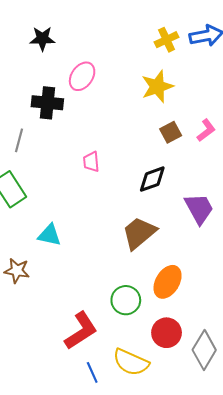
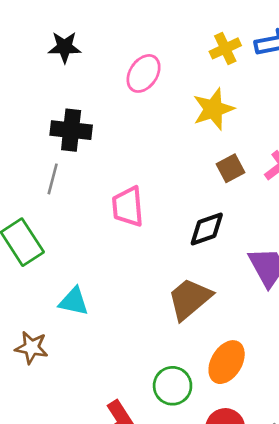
pink ellipse: (82, 76) -> (144, 73), moved
gray line: (19, 140) -> (53, 179), moved
pink trapezoid: (91, 162) -> (128, 207), size x1.5

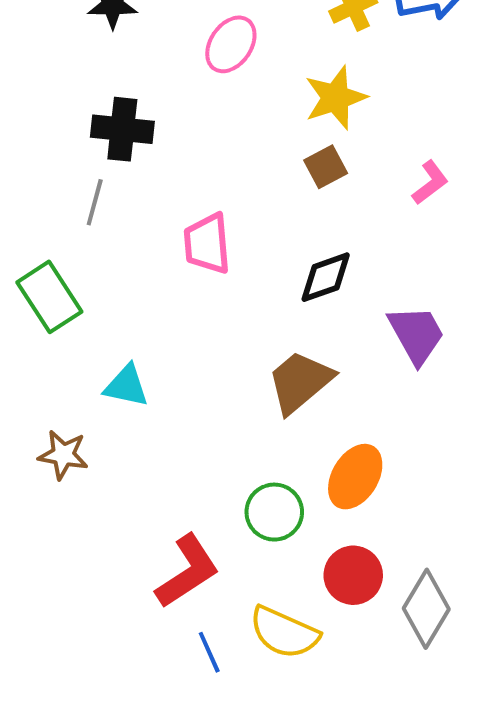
brown square: (231, 168) -> (326, 167), moved

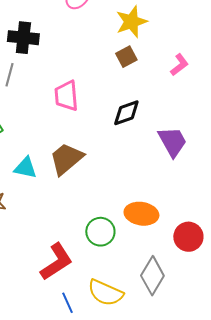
brown trapezoid: (300, 382) -> (66, 159), moved
orange ellipse: (355, 477) -> (141, 214), turned 68
red circle: (353, 575) -> (188, 237), moved
gray diamond: (426, 609) -> (152, 276), moved

